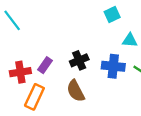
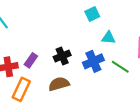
blue cross: (113, 66) -> (93, 61), turned -30
brown semicircle: (76, 91) -> (59, 84), turned 102

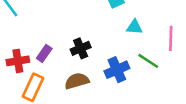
blue cross: (93, 61) -> (117, 70), moved

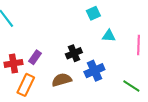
black cross: (81, 48) -> (74, 53), moved
green line: (148, 61) -> (131, 86), moved

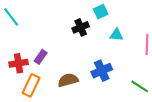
black cross: (74, 53) -> (81, 27), moved

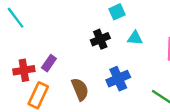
black cross: (81, 27) -> (100, 39), moved
brown semicircle: (68, 80) -> (80, 89), turned 84

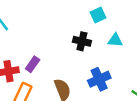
black cross: (100, 39) -> (82, 41), turned 36

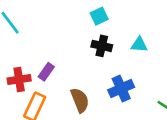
cyan square: (98, 15) -> (99, 16), moved

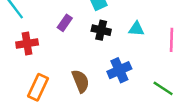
purple rectangle: (46, 72) -> (65, 23), moved
red cross: (19, 80) -> (27, 43), moved

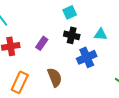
purple rectangle: (65, 23) -> (42, 43), moved
blue cross: (119, 70) -> (87, 57), moved

